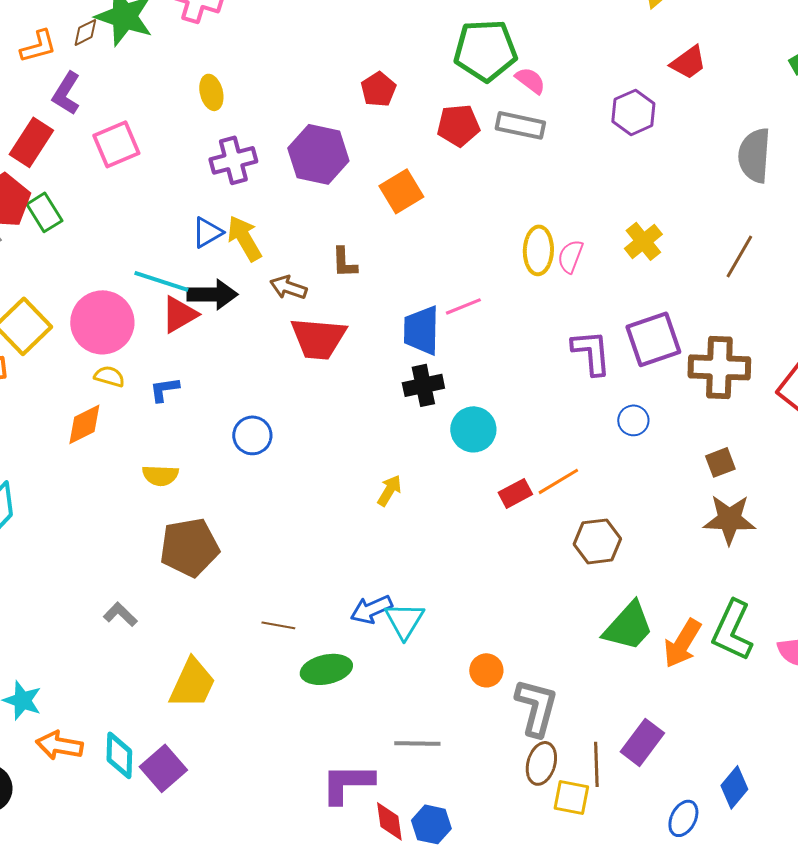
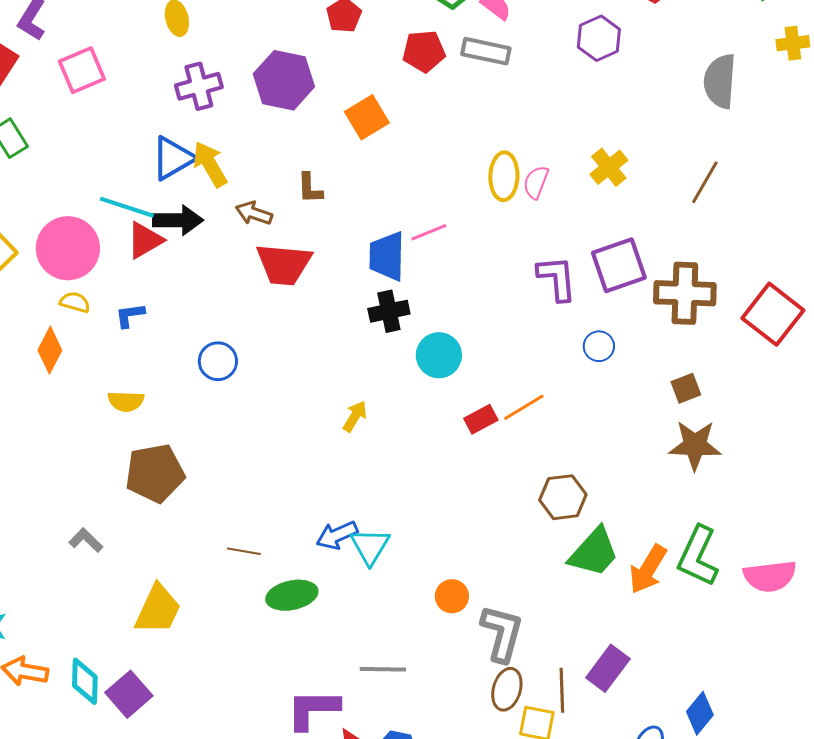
blue triangle: (207, 232) -> (173, 158), size x1.4
orange diamond: (84, 424) -> (50, 350), turned -36
brown hexagon: (597, 541) -> (563, 497), moved

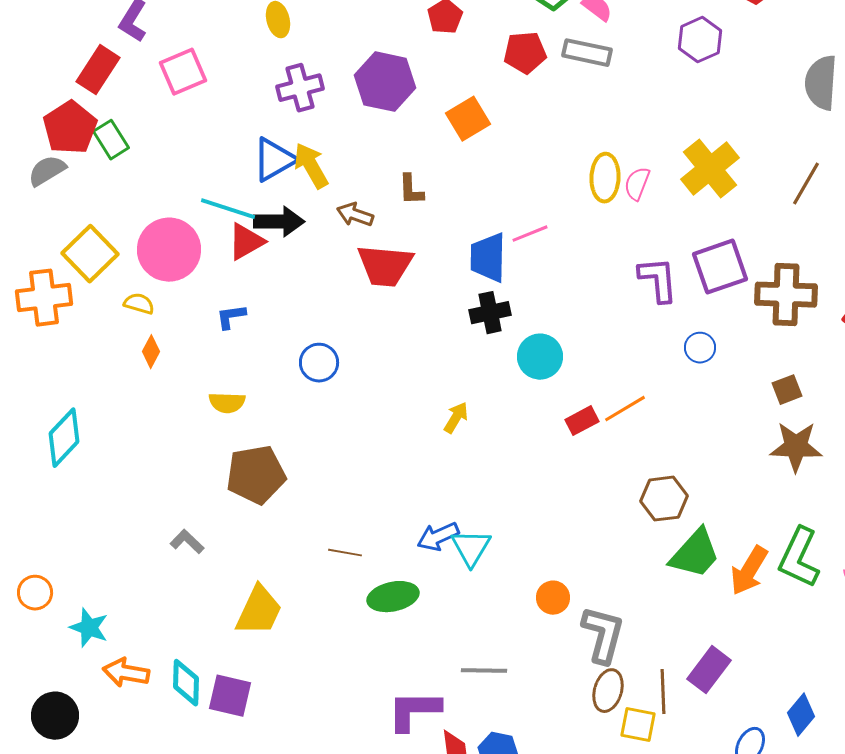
yellow cross: (609, 167) -> (710, 169), size x1.5
yellow semicircle: (75, 302) -> (139, 304), moved
orange diamond: (50, 350) -> (151, 352), size x0.7
purple square: (129, 694) -> (230, 696), turned -36

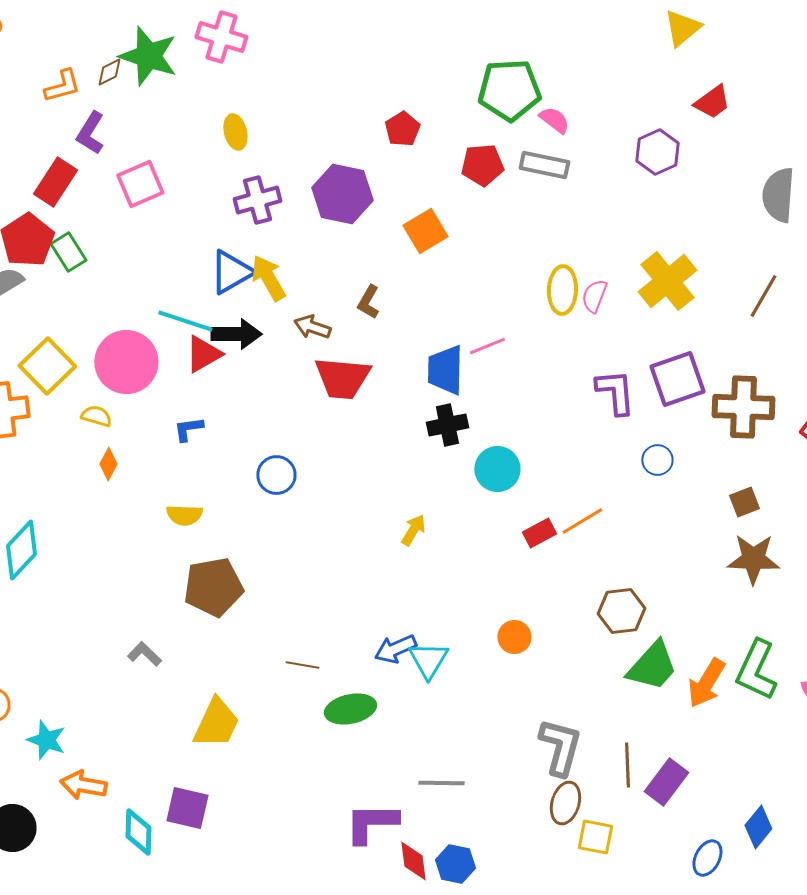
brown L-shape: (411, 190) -> (368, 302), turned 32
orange circle: (553, 598) -> (514, 637), moved
cyan diamond: (186, 683) -> (138, 832), moved
brown line: (663, 692) -> (627, 765), moved

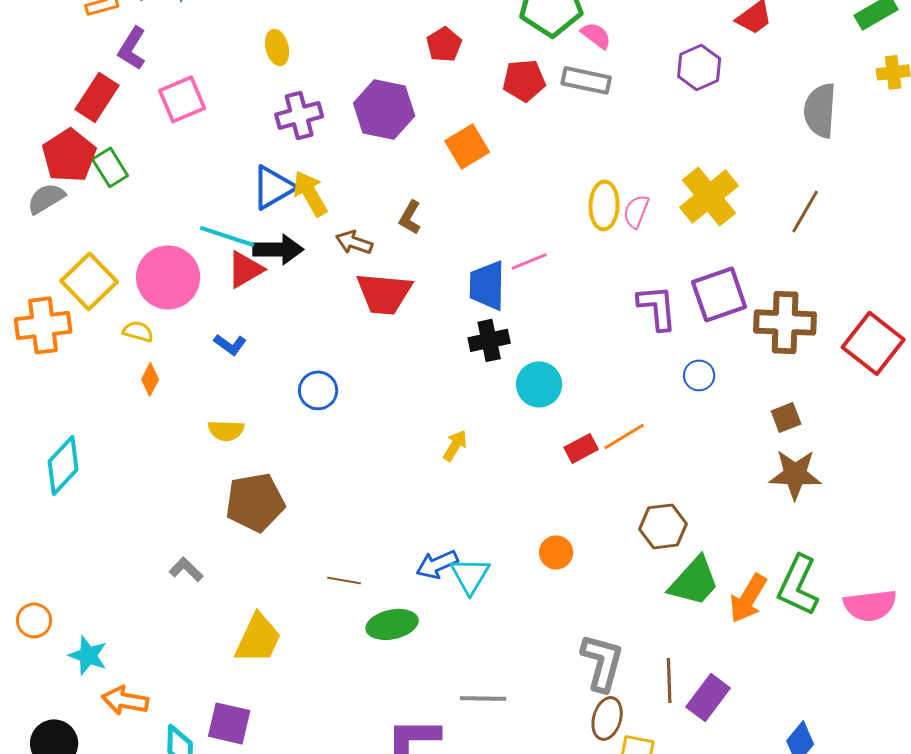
blue L-shape: (188, 429) -> (230, 344), turned -136

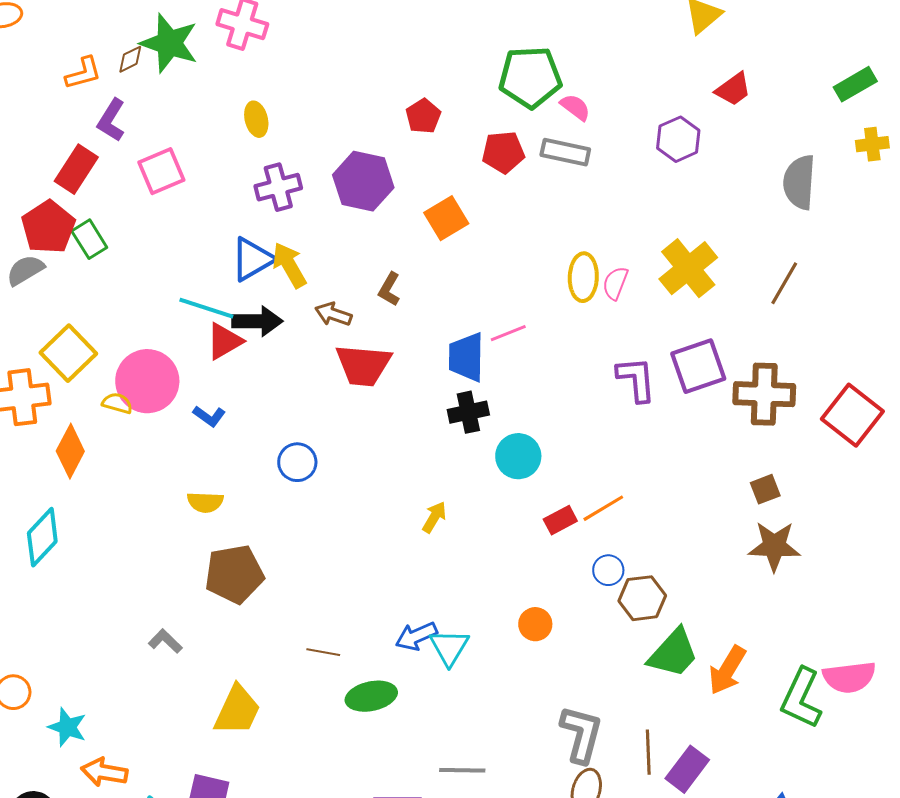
pink circle: (168, 277) -> (147, 381), moved
blue circle: (699, 375) -> (608, 570), moved
orange diamond: (150, 379) -> (70, 451), moved, size x1.6
green L-shape: (798, 585) -> (801, 698), moved

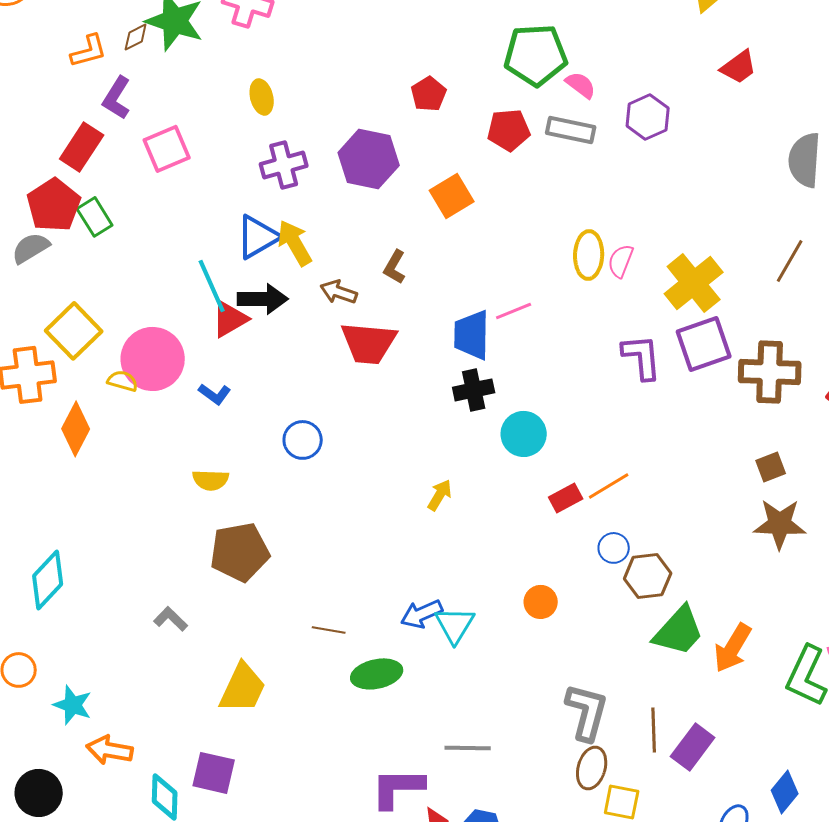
purple hexagon: (678, 139) -> (648, 117), moved
yellow cross: (688, 268) -> (694, 283), moved
cyan line: (206, 308) -> (212, 286), turned 48
cyan diamond: (42, 537) -> (48, 580), moved

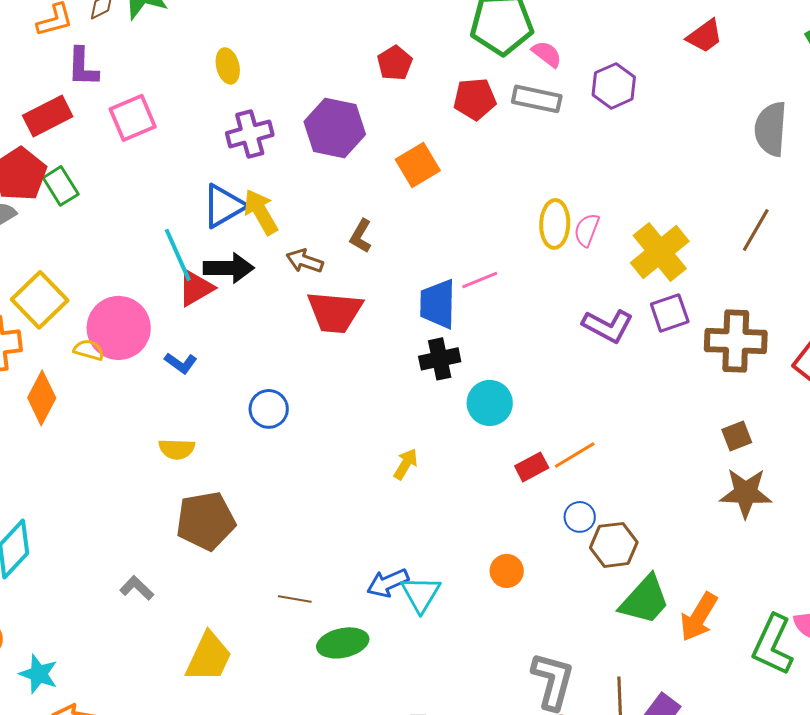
purple L-shape: (117, 98) -> (83, 67), turned -30
red rectangle: (82, 147) -> (48, 116), turned 30
purple square: (704, 344) -> (670, 313), size x0.7
purple L-shape: (642, 357) -> (608, 326), turned 123

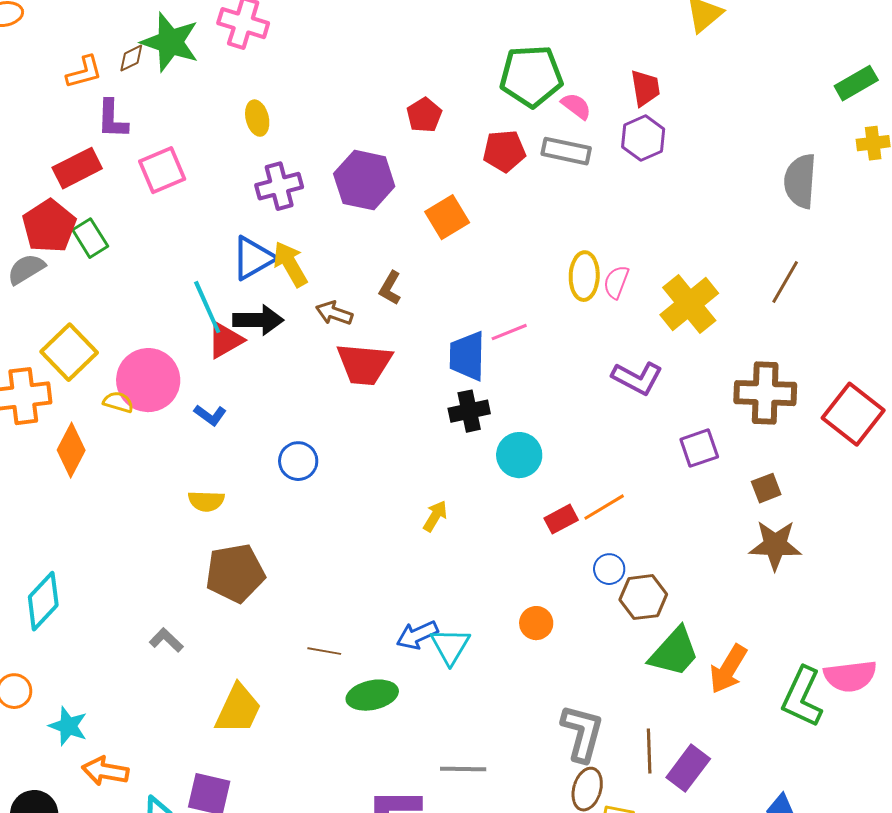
red trapezoid: (705, 36) -> (645, 88), moved, turned -63
purple square: (670, 313) -> (699, 448), moved

